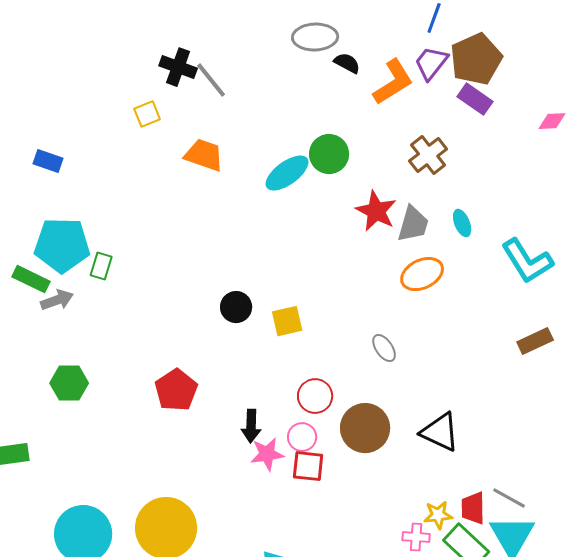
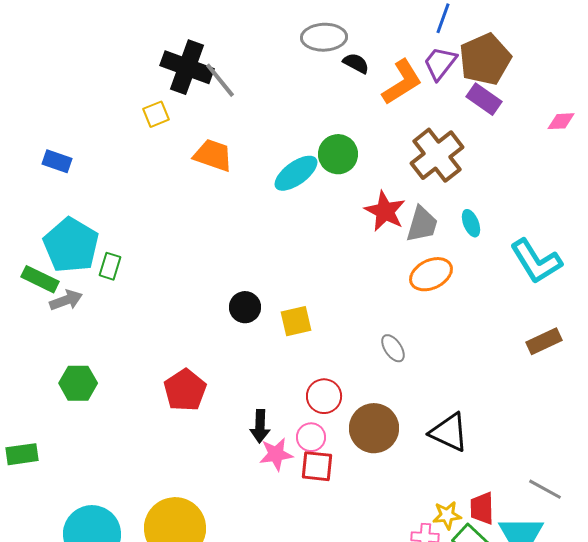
black cross: (178, 67) -> (187, 67), size x1.4
brown cross: (428, 155) -> (437, 155), size x1.4
cyan pentagon: (62, 245) -> (71, 245), turned 30
gray line: (509, 498) -> (545, 489), moved

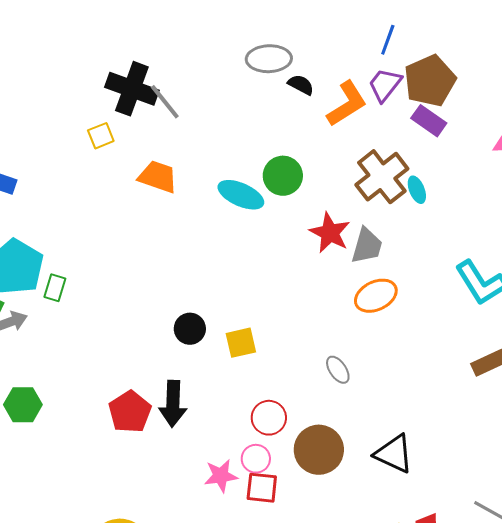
cyan ellipse: (296, 173) -> (241, 195), turned 60
cyan ellipse: (471, 223) -> (417, 190), moved
black arrow: (260, 426) -> (173, 404), moved, size x1.4

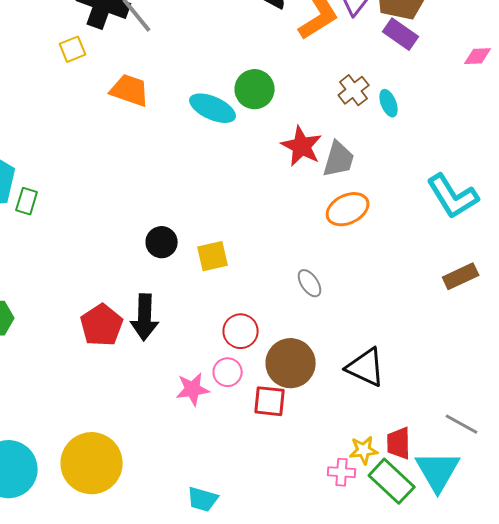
brown cross: (382, 177) -> (354, 90), size x0.6
red square: (262, 488) -> (270, 401), moved

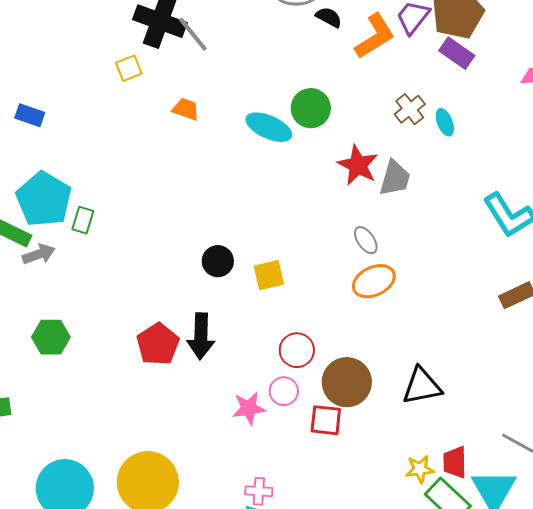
orange trapezoid: (130, 90) -> (186, 109), size x0.7
orange ellipse: (348, 209) -> (374, 281), moved
gray ellipse: (310, 283) -> (366, 240), moved
black triangle: (366, 367) -> (422, 386), turned -36
pink cross: (342, 472) -> (259, 491), moved

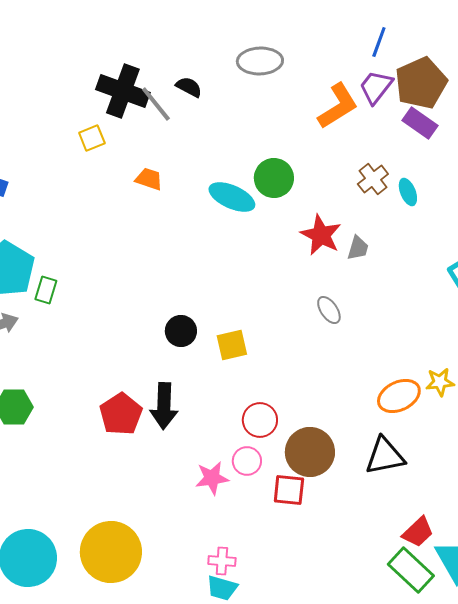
black semicircle: (329, 17) -> (189, 87), moved
gray trapezoid: (395, 178) -> (358, 248), size x0.7
orange ellipse: (374, 281) -> (399, 396), moved
red trapezoid: (455, 462) -> (418, 532), turned -132
yellow star: (420, 469) -> (440, 382), moved

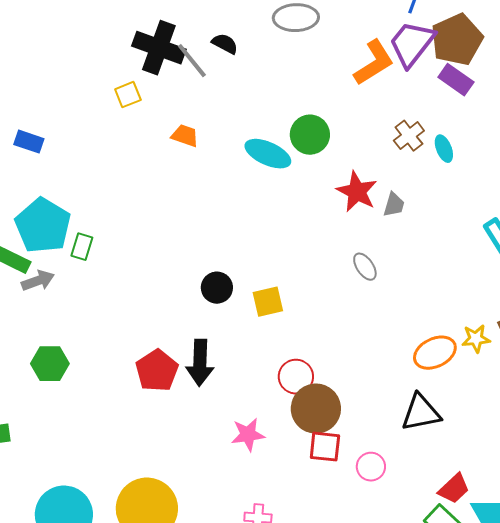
purple trapezoid: (376, 87) -> (412, 44), size x1.4
brown circle: (310, 452) -> (316, 409), moved
pink circle: (247, 461) -> (371, 467), moved

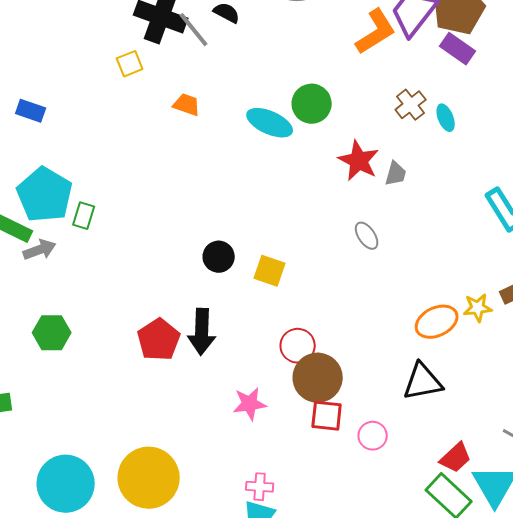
yellow square: (268, 302) -> (270, 271), turned 32

